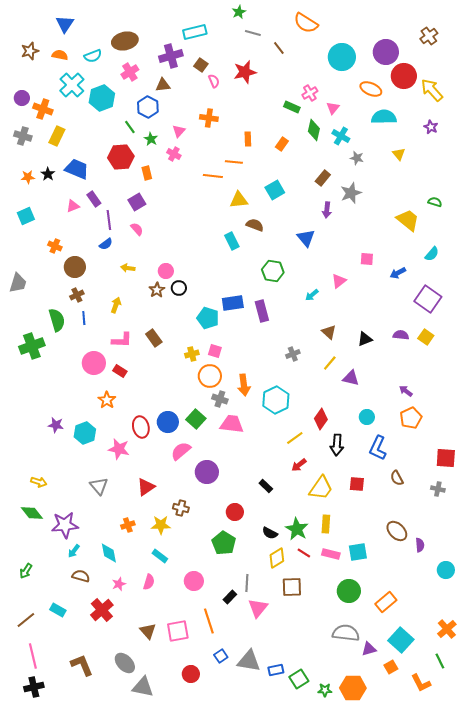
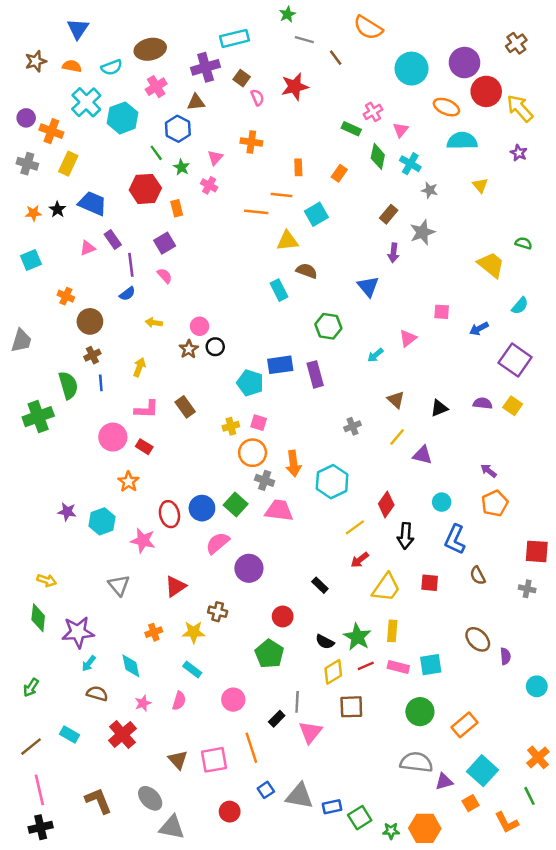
cyan square: (275, 190) -> (316, 214), moved
green diamond: (32, 513) -> (38, 618), turned 45
red line: (304, 553) -> (366, 666), turned -56

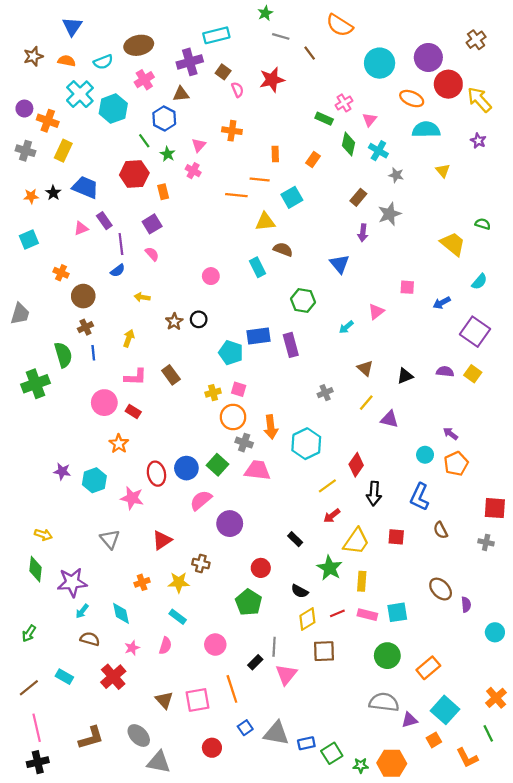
pink circle: (200, 326) -> (211, 276), moved
cyan circle: (442, 502) -> (425, 455), moved
green star: (357, 637) -> (330, 568), moved
brown L-shape: (98, 801) -> (91, 738), turned 96

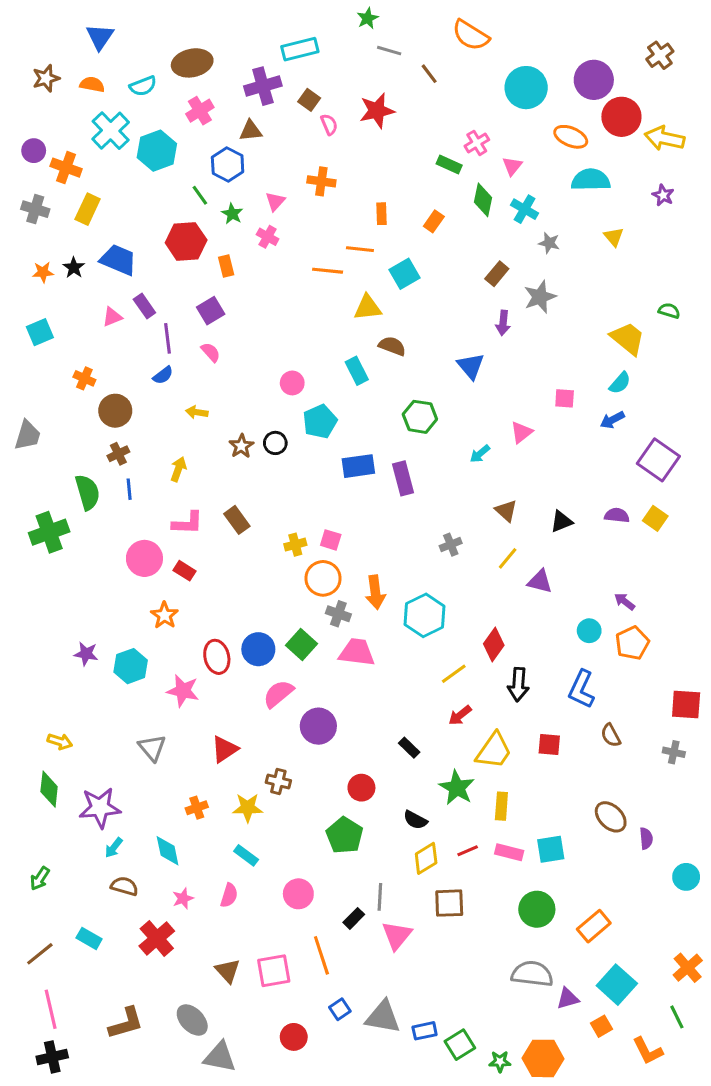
yellow arrow: (479, 100) -> (665, 138), turned -36
cyan semicircle: (479, 282) -> (620, 383), moved
cyan pentagon: (231, 353) -> (320, 421), moved, turned 30

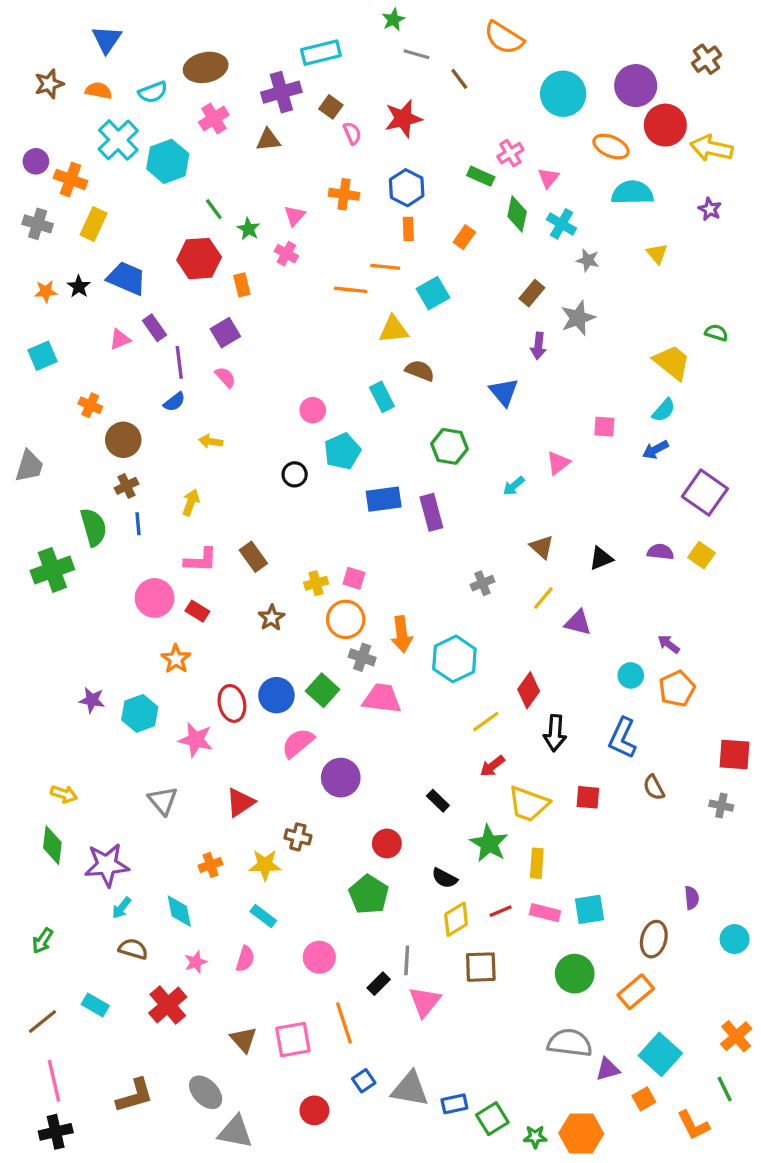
blue hexagon: (228, 164) -> (407, 188), moved
brown star: (241, 446) -> (272, 618), moved
yellow trapezoid: (494, 751) -> (529, 804), turned 75
brown ellipse: (611, 817) -> (654, 939), moved, turned 60

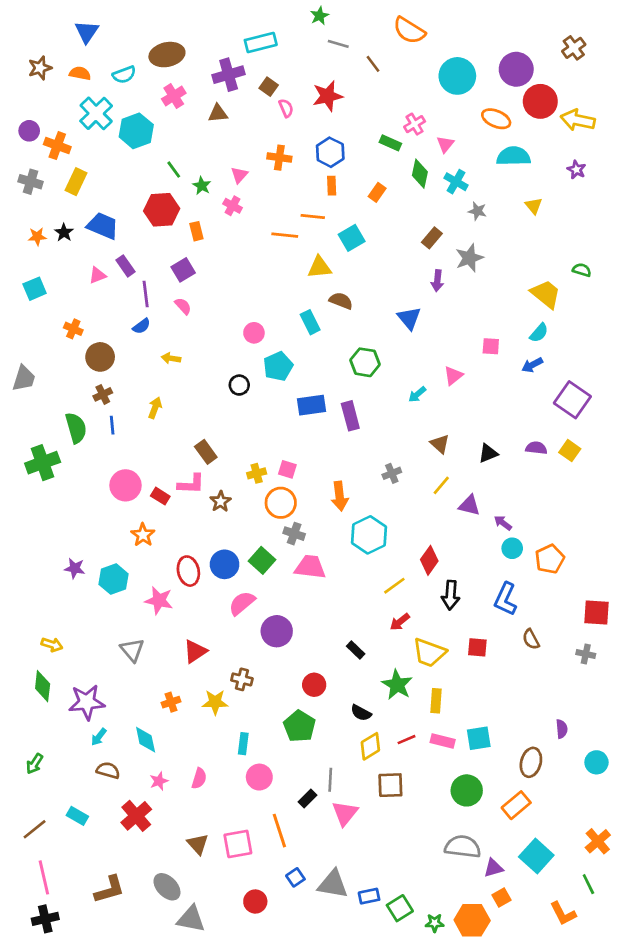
pink L-shape: (201, 560) -> (191, 484), moved
orange arrow: (402, 634) -> (340, 496), moved
purple arrow: (669, 644) -> (503, 523), moved
cyan rectangle: (263, 916) -> (243, 744), moved, turned 60
orange square: (644, 1099) -> (501, 897), moved

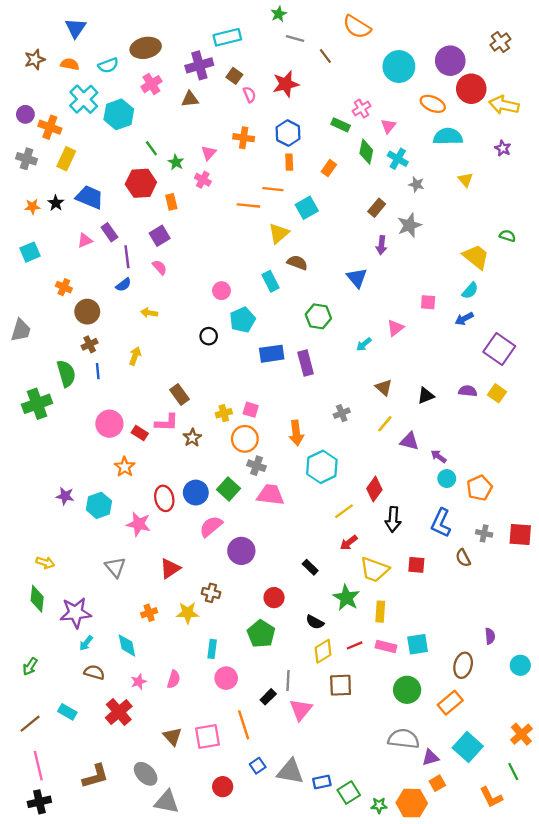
yellow triangle: (320, 267) -> (279, 233), turned -35
gray cross: (586, 654) -> (484, 533), moved

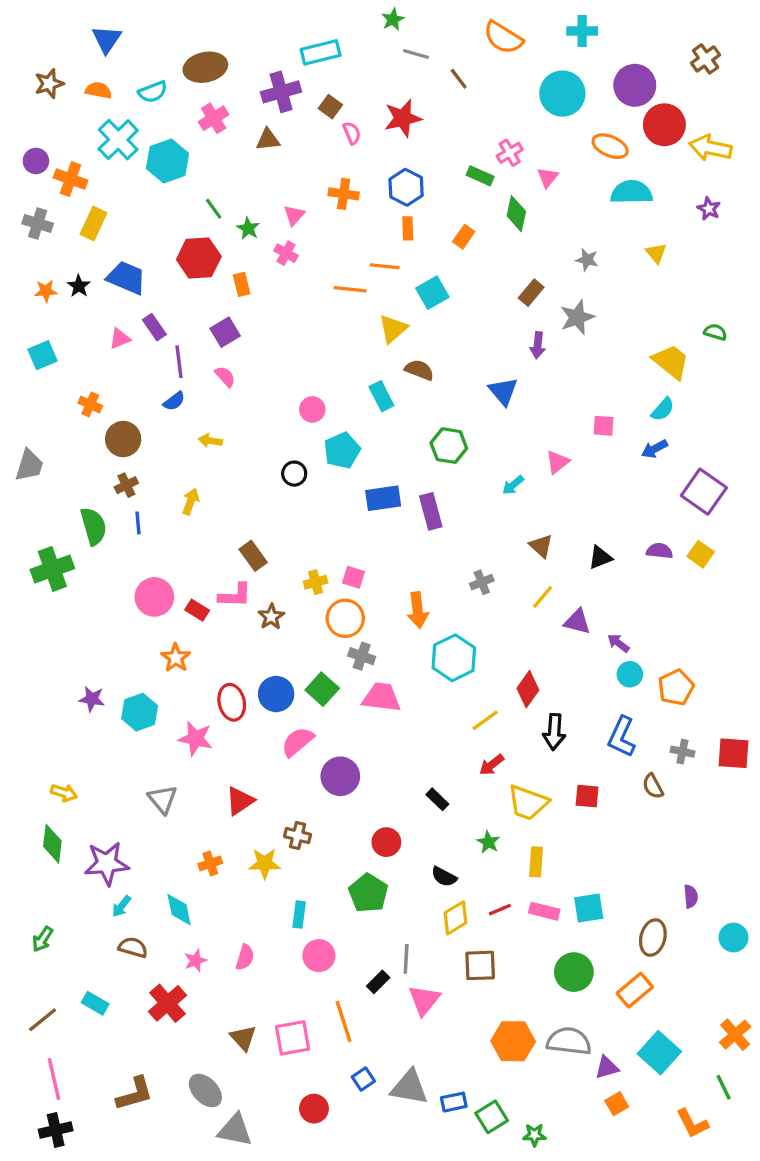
cyan cross: (398, 159) -> (582, 31), moved, turned -30
green star: (346, 598) -> (488, 842), size x0.6
orange hexagon: (412, 803) -> (513, 1041), moved

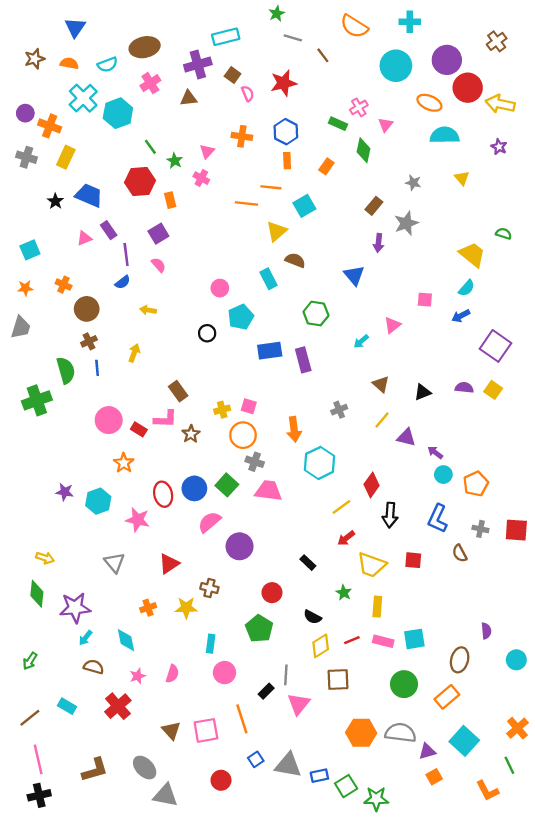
orange star: (46, 291) -> (25, 288), moved
green star: (534, 1135) -> (376, 799), size x1.5

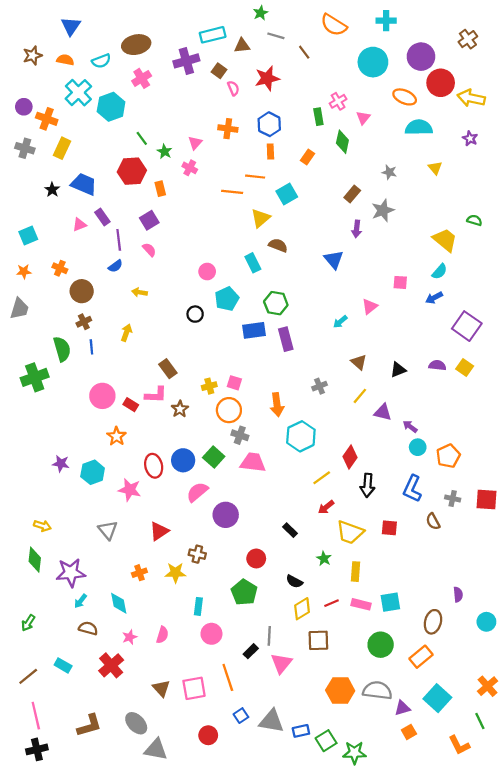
brown triangle: (189, 98) -> (242, 46), moved
green rectangle: (338, 124) -> (318, 117), turned 56
green hexagon: (316, 314) -> (276, 303), moved

